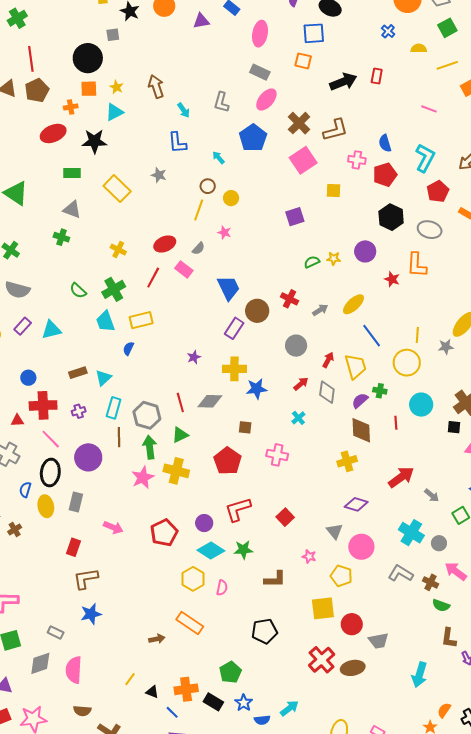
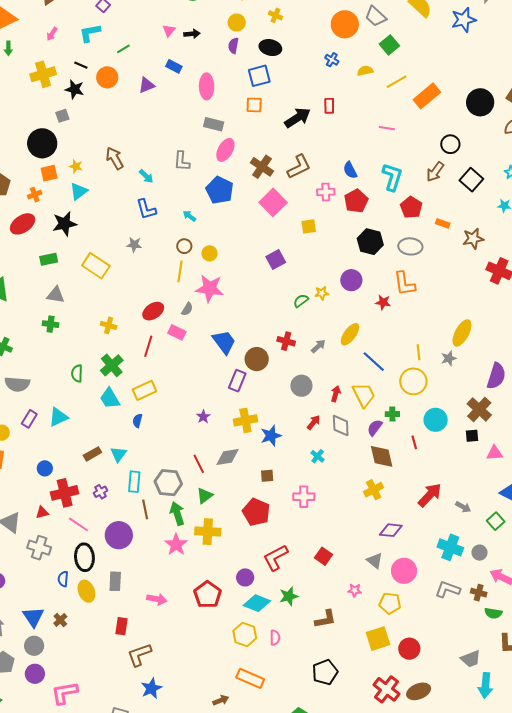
pink star: (224, 232) -> (210, 288), size x2.0
green semicircle: (78, 291) -> (77, 373), turned 60
gray trapezoid: (378, 641) -> (471, 659), moved

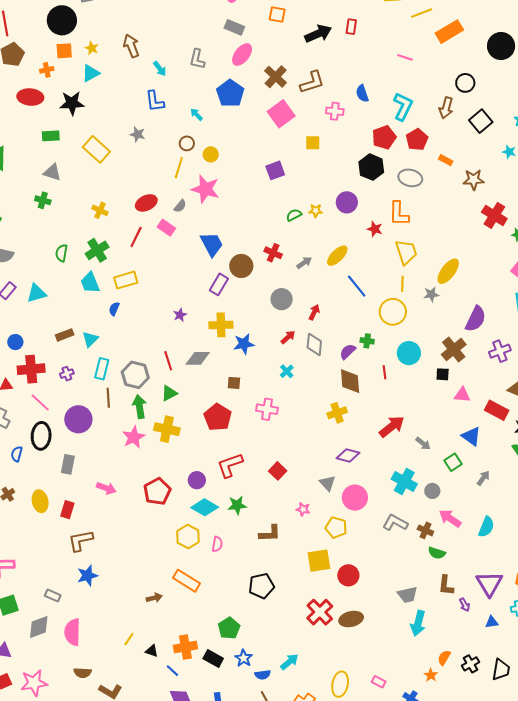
brown arrow: (435, 172) -> (446, 108), turned -30
red pentagon: (356, 201) -> (384, 137), moved
red ellipse: (23, 224) -> (30, 97), turned 30
yellow trapezoid: (364, 395) -> (406, 252), moved
yellow ellipse: (86, 591) -> (40, 501), moved

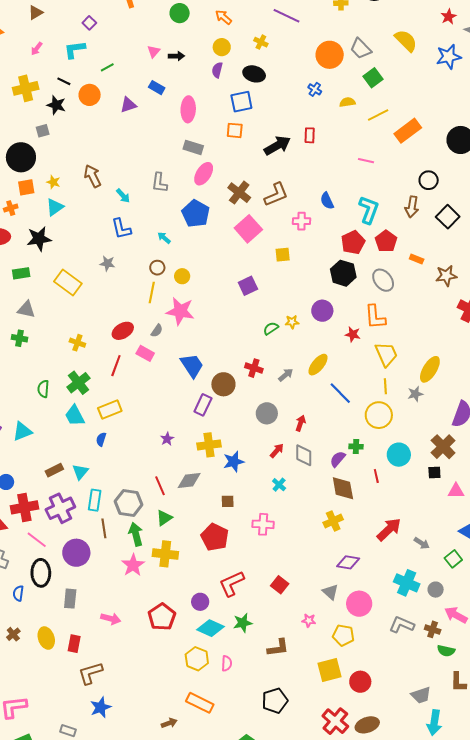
gray ellipse: (410, 178) -> (383, 280), turned 45
purple cross: (67, 374) -> (60, 508), size x2.0

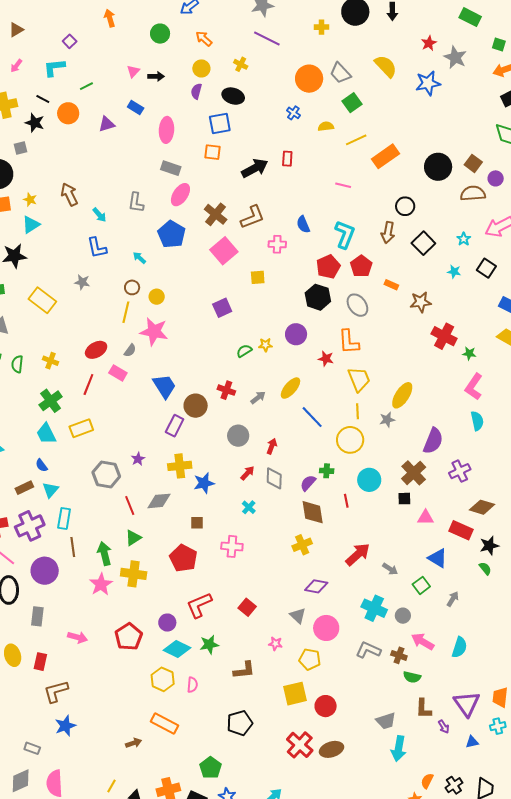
green semicircle: (43, 389) -> (17, 364), moved
blue semicircle: (101, 439) -> (42, 465), moved, turned -56
gray hexagon: (129, 503) -> (106, 474), moved

